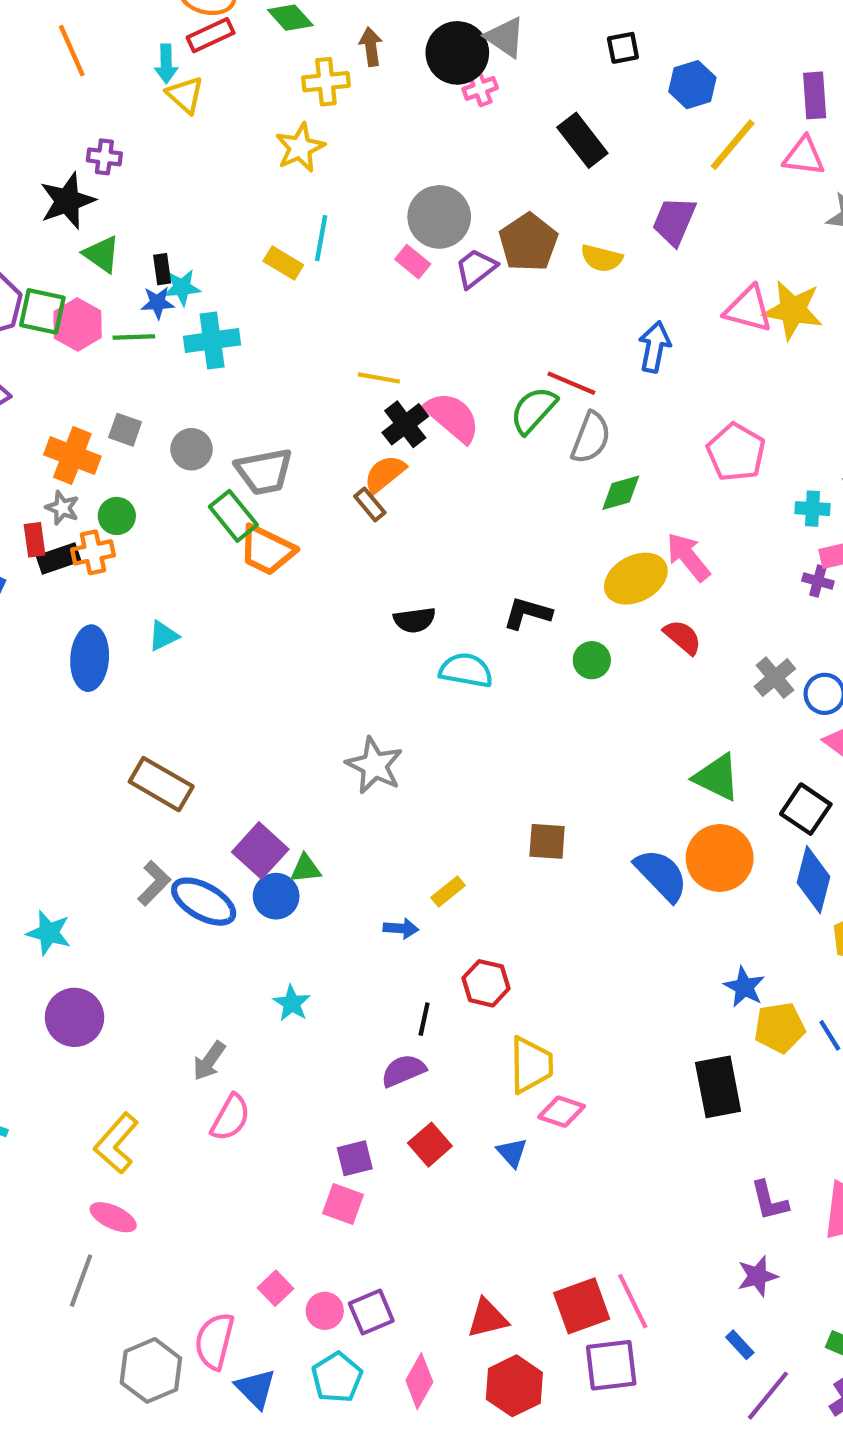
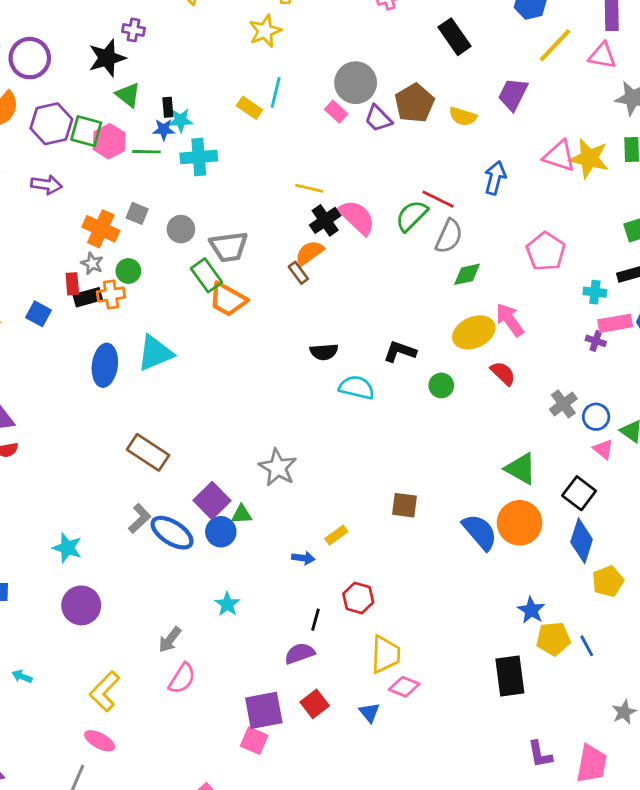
purple trapezoid: (476, 268) -> (378, 118), turned -100
cyan triangle: (163, 636) -> (155, 353), size x1.8
gray star: (374, 765) -> (278, 467), moved
purple square: (355, 1158) -> (264, 710), size x1.6

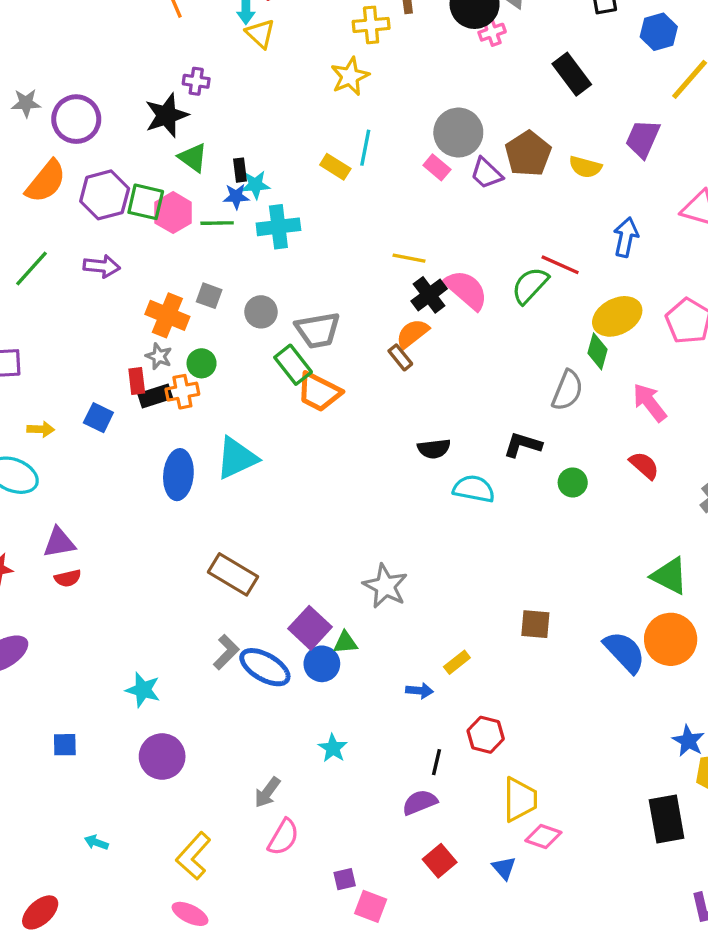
gray semicircle: (449, 236) -> (567, 390), moved
green diamond: (467, 274) -> (597, 351), turned -60
yellow ellipse: (474, 332) -> (617, 316), moved
purple square: (264, 710) -> (345, 879), moved, size x0.5

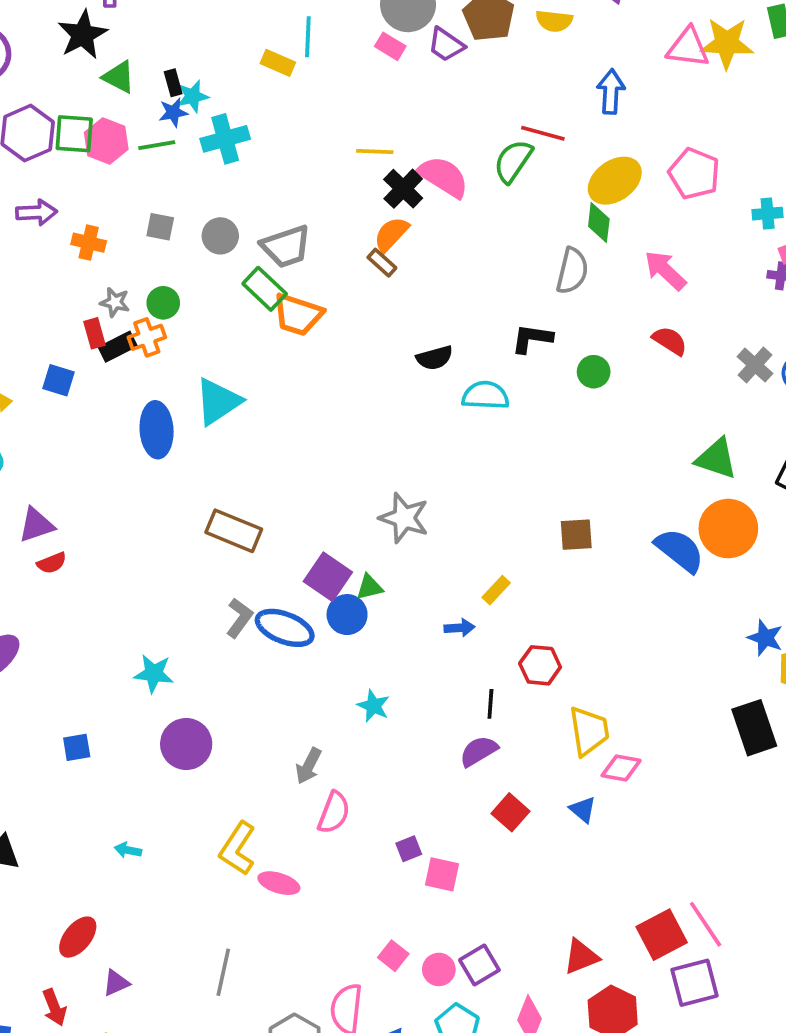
orange cross: (167, 315) -> (89, 243), moved, size x0.7
pink ellipse: (190, 914) -> (279, 883), moved

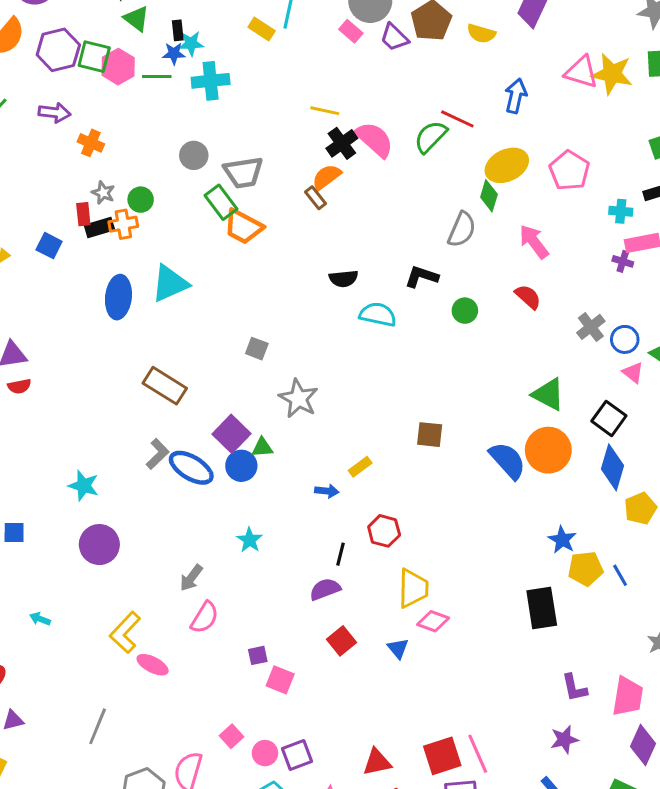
gray square: (160, 227) -> (257, 349), moved

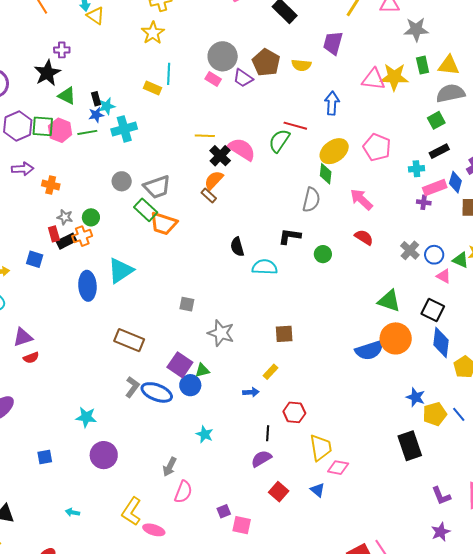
black semicircle: (344, 279) -> (237, 247), turned 90
brown square: (430, 435) -> (284, 334), moved
blue semicircle: (508, 460) -> (369, 350), turned 124

